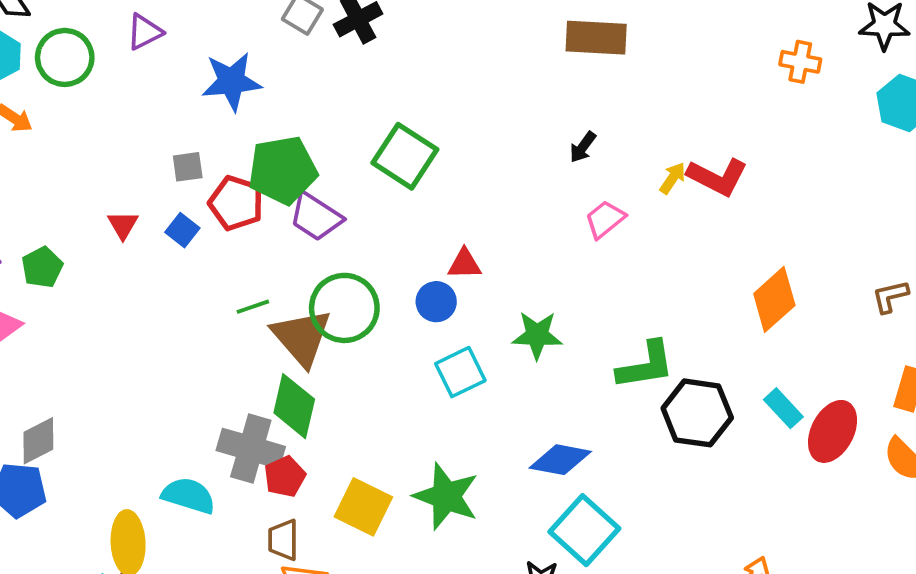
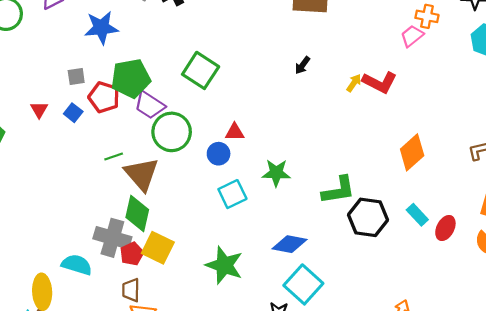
pink trapezoid: (605, 219) -> (412, 36), moved
green circle: (344, 308) -> (172, 132), moved
red ellipse: (833, 431) -> (445, 228), size x0.7
yellow square: (363, 507) -> (158, 248), moved

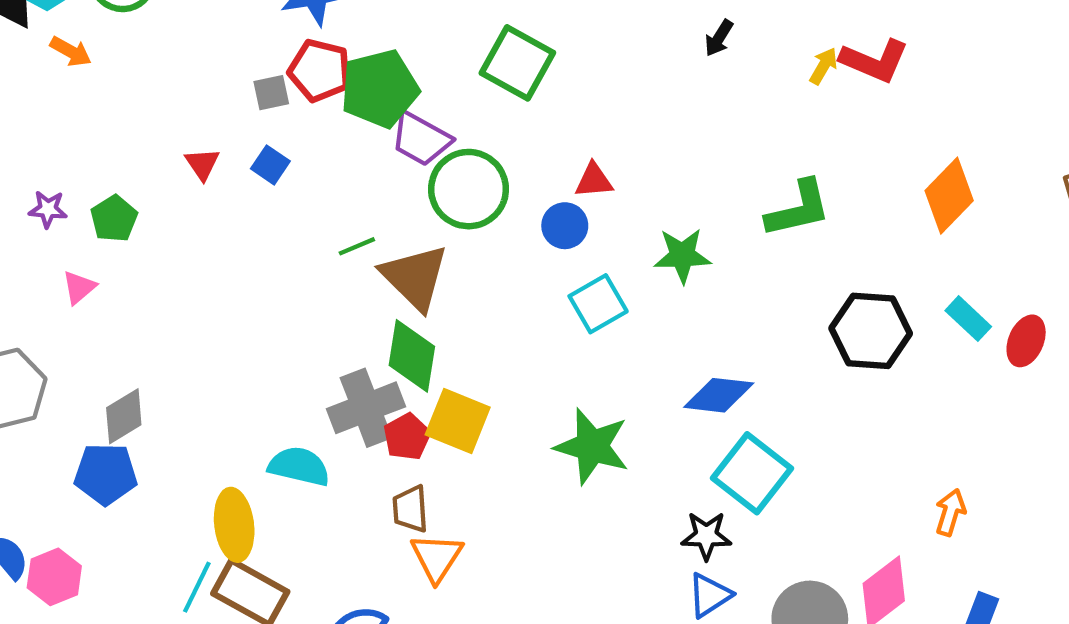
red pentagon: (104, 97) -> (320, 70), moved
green L-shape: (338, 190) -> (798, 209), moved
gray cross: (112, 238) -> (366, 408), turned -33

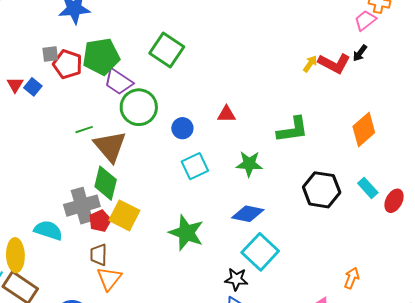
black arrow: (719, 38) -> (360, 53), moved
red pentagon: (320, 70) -> (68, 64), moved
blue square: (270, 165) -> (33, 87), moved
red triangle: (594, 181) -> (227, 114), moved
green star: (682, 256) -> (249, 164), moved

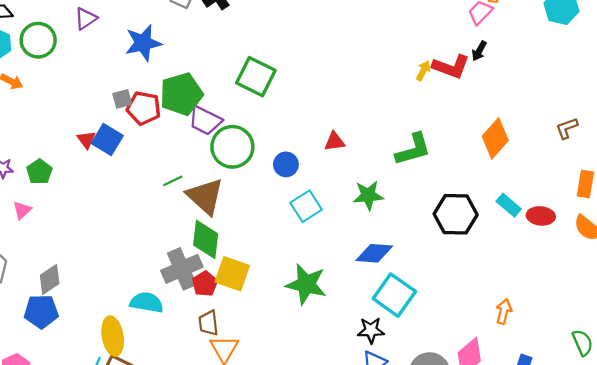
blue square: (33, 87) -> (107, 140), size x1.5
red ellipse: (394, 201) -> (541, 216), turned 75

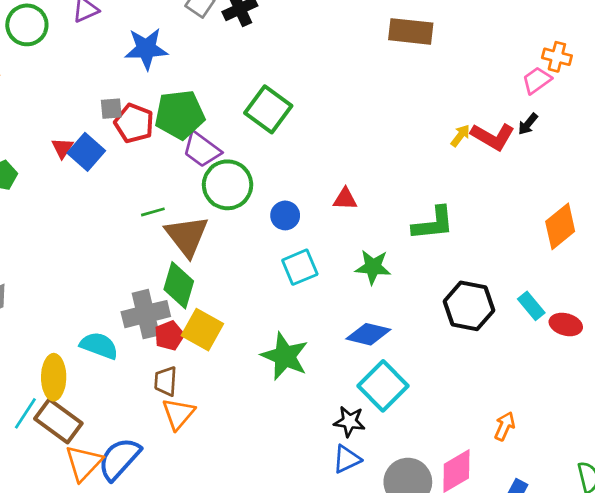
orange diamond: (495, 138) -> (560, 226), moved

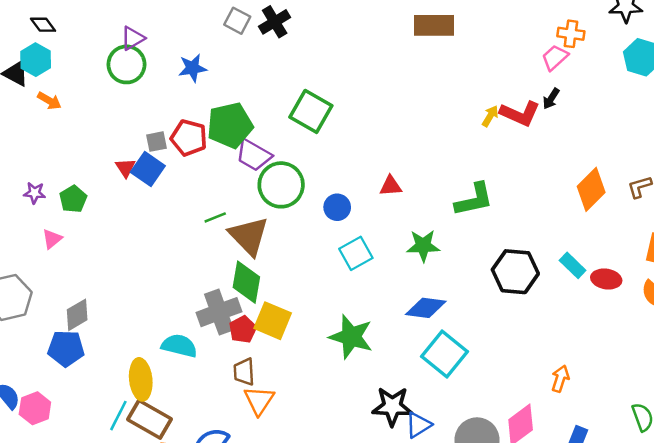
green circle: (27, 25) -> (126, 64), moved
blue star: (146, 49) -> (192, 68), size x0.7
gray square: (111, 109) -> (157, 142), moved
black star: (349, 422) -> (392, 406), moved, size x1.4

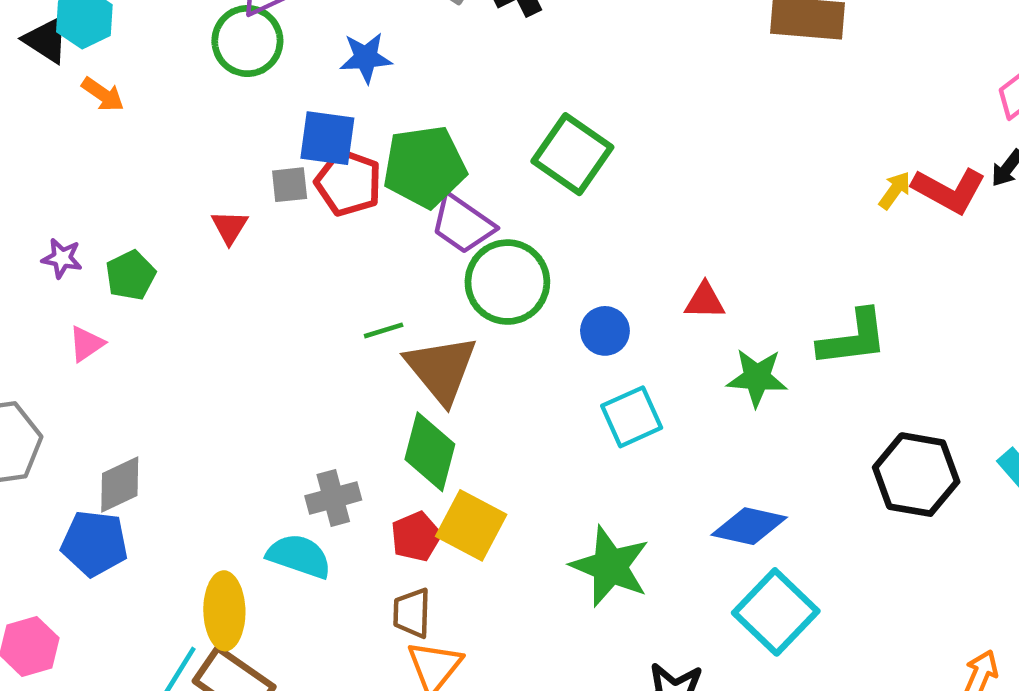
blue square: (148, 169) -> (327, 138), moved, turned -32
green star: (423, 246) -> (757, 378), moved
gray cross: (219, 312) -> (333, 498), moved, size x0.7

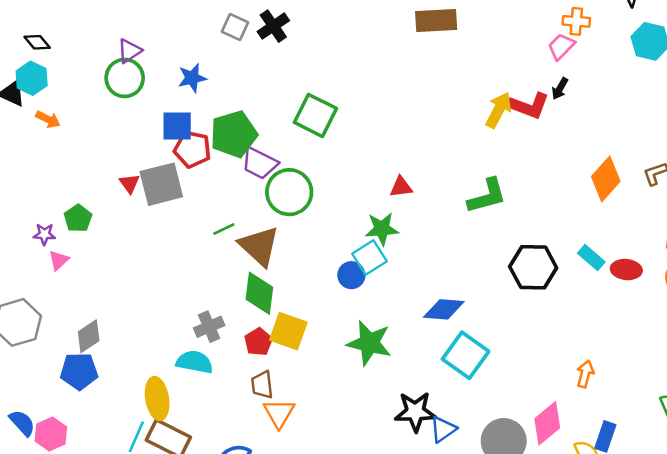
gray square: (290, 185) -> (161, 184), moved, size x2.0
yellow arrow: (895, 190) -> (499, 110), size x1.6
purple star: (62, 258) -> (44, 234), moved
blue circle: (605, 331) -> (351, 275), moved
green star: (757, 378) -> (382, 229), moved

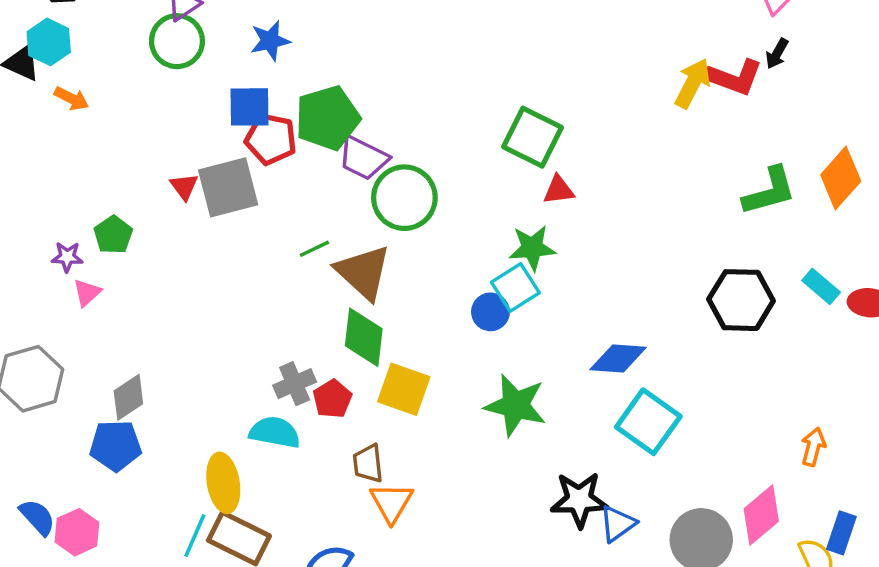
green square: (315, 115) -> (532, 137), moved
green L-shape: (487, 196) -> (770, 191), moved
red pentagon: (258, 342) -> (332, 399), moved

